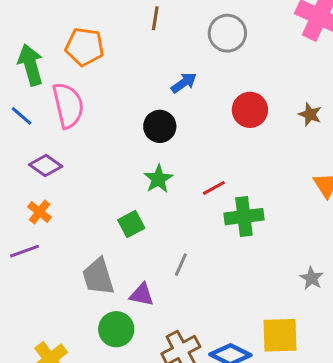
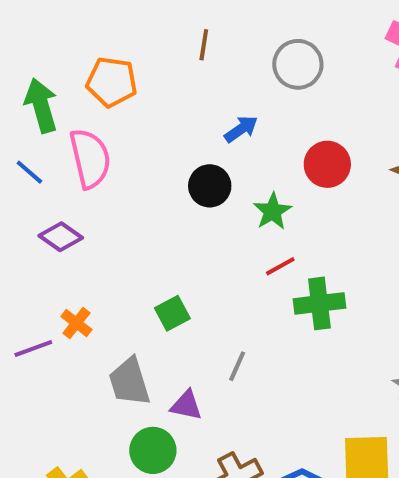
green star: (158, 179) -> (272, 211), moved
orange cross: (40, 212) -> (76, 323), moved

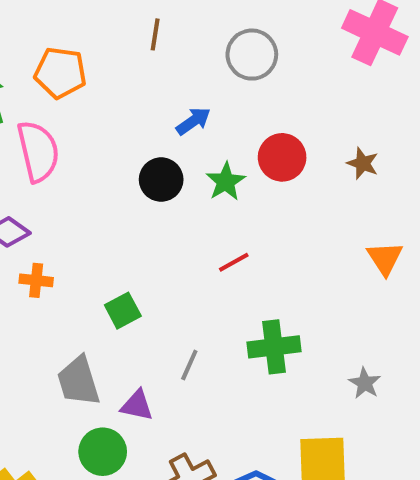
green star: (272, 211) -> (226, 182), moved
green cross: (319, 303) -> (274, 347), moved
orange cross: (76, 323) -> (36, 280), moved, turned -32

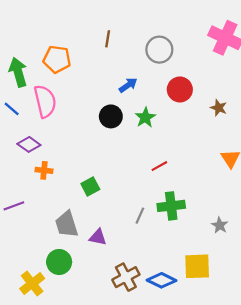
red circle: (282, 157) -> (180, 89), moved
red line: (234, 262) -> (159, 166), moved
gray line: (189, 365) -> (140, 216), moved
green circle: (103, 452) -> (59, 262), moved

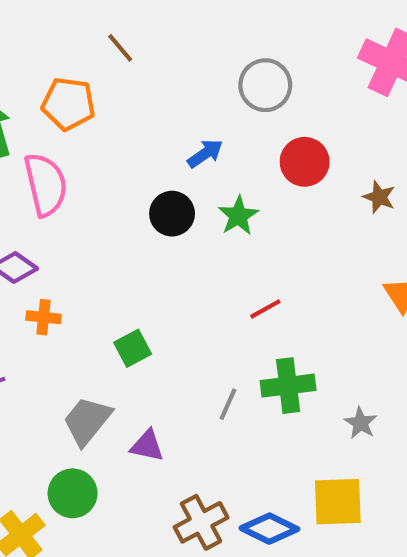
brown line: (108, 39) -> (120, 48), moved, turned -49
gray trapezoid: (67, 224) -> (87, 421), turned 56
gray star: (220, 225) -> (361, 423), moved

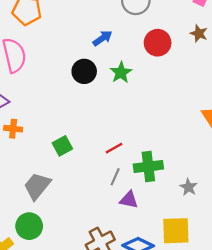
brown star: (379, 197) -> (199, 34), moved
red line: (265, 309) -> (114, 148), moved
purple triangle: (147, 446) -> (129, 200), moved

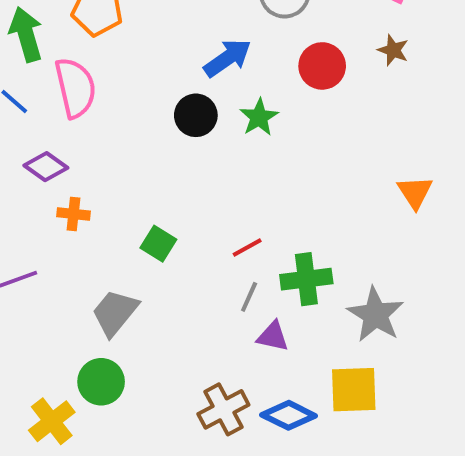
blue arrow: (103, 38) -> (227, 58), size x1.4
green square: (62, 146) -> (158, 244), turned -30
gray star: (188, 187) -> (375, 315), size x1.8

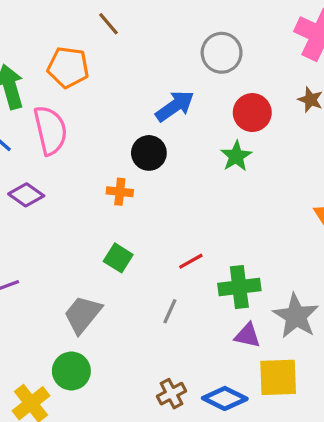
green star: (259, 117) -> (236, 156), moved
orange cross: (73, 214) -> (120, 192), moved
gray line: (249, 297) -> (170, 311), moved
purple triangle: (273, 336) -> (247, 335), moved
brown cross: (223, 409) -> (172, 394), size x0.7

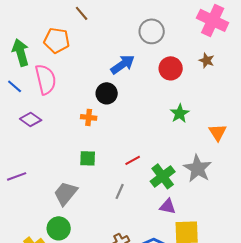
green star: (236, 156) -> (180, 113), moved
green square: (118, 258) -> (88, 158), turned -30
green cross: (239, 287) -> (163, 176), turned -30
gray star: (296, 316) -> (198, 168), moved

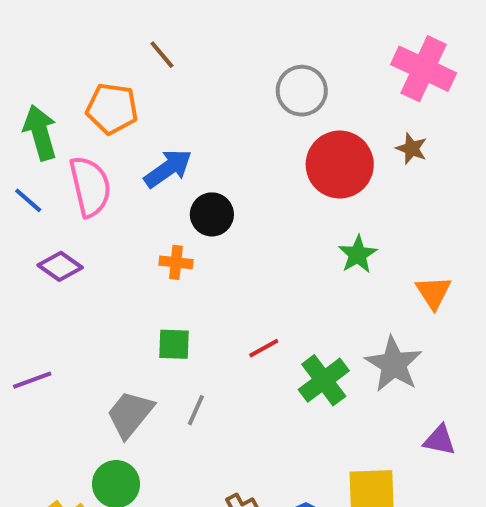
blue arrow: (123, 64) -> (168, 169), moved
red circle: (171, 68) -> (340, 165), size x1.4
gray line: (120, 191) -> (196, 410), moved
purple triangle: (168, 206) -> (440, 440), moved

